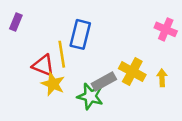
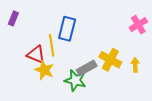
pink cross: (166, 29) -> (138, 25), turned 36

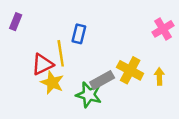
blue rectangle: (67, 29) -> (79, 34), size x0.7
red triangle: (36, 55) -> (42, 64), turned -48

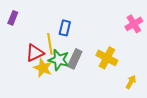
yellow arrow: (159, 76) -> (131, 82), moved, turned 32
gray rectangle: (102, 80) -> (75, 59), moved, turned -36
green star: (89, 95) -> (59, 60), moved

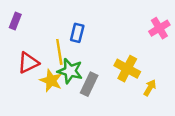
red triangle: (35, 53) -> (28, 63), moved
gray rectangle: (75, 59) -> (89, 84), moved
yellow arrow: (131, 82) -> (150, 88), moved

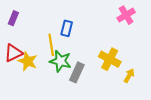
pink cross: (159, 28) -> (126, 15), moved
red triangle: (28, 63) -> (13, 53), moved
yellow star: (51, 81) -> (28, 61), moved

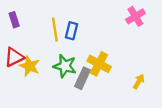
purple rectangle: (13, 18) -> (14, 20), turned -40
yellow line: (51, 45) -> (55, 30), moved
yellow cross: (110, 59) -> (99, 64), moved

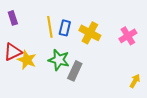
pink cross: (135, 16) -> (128, 36), moved
yellow cross: (99, 64) -> (90, 33), moved
yellow arrow: (139, 81) -> (135, 81), moved

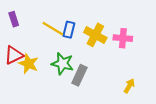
yellow line: (50, 27) -> (53, 29), turned -50
pink cross: (128, 36) -> (123, 38), moved, turned 36
yellow arrow: (135, 81) -> (129, 86), moved

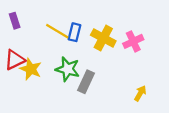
pink cross: (123, 38) -> (133, 41), turned -30

